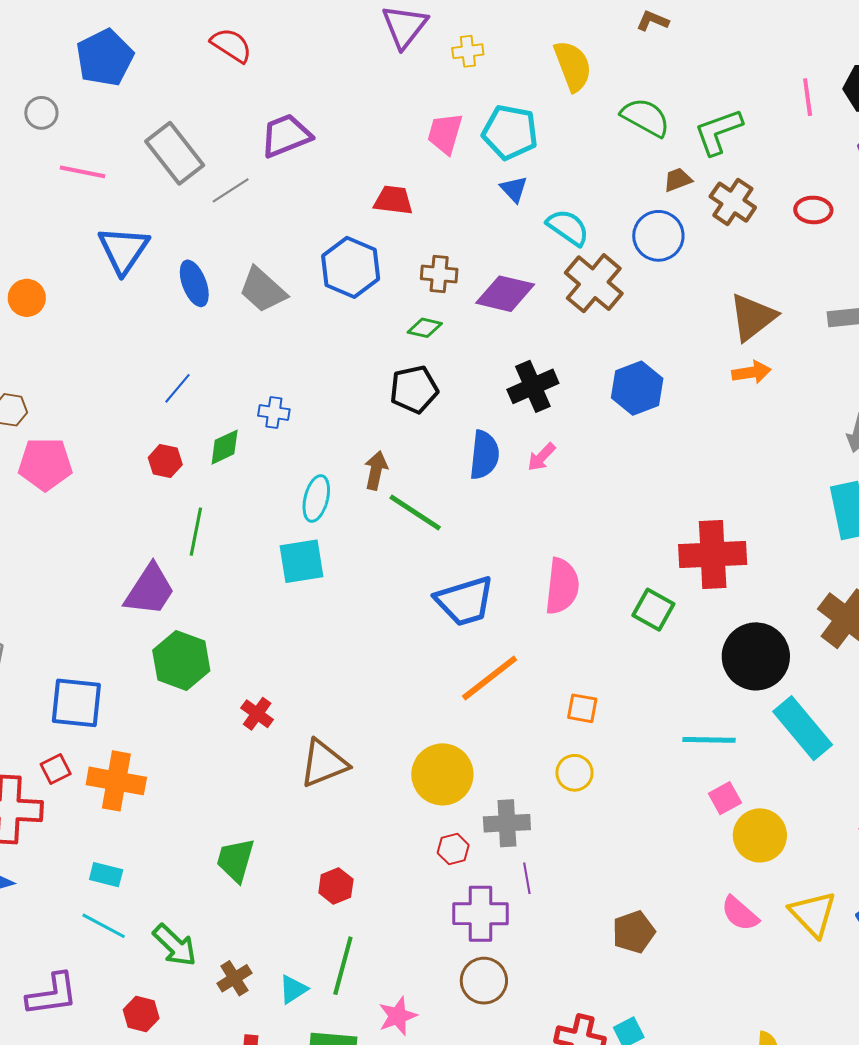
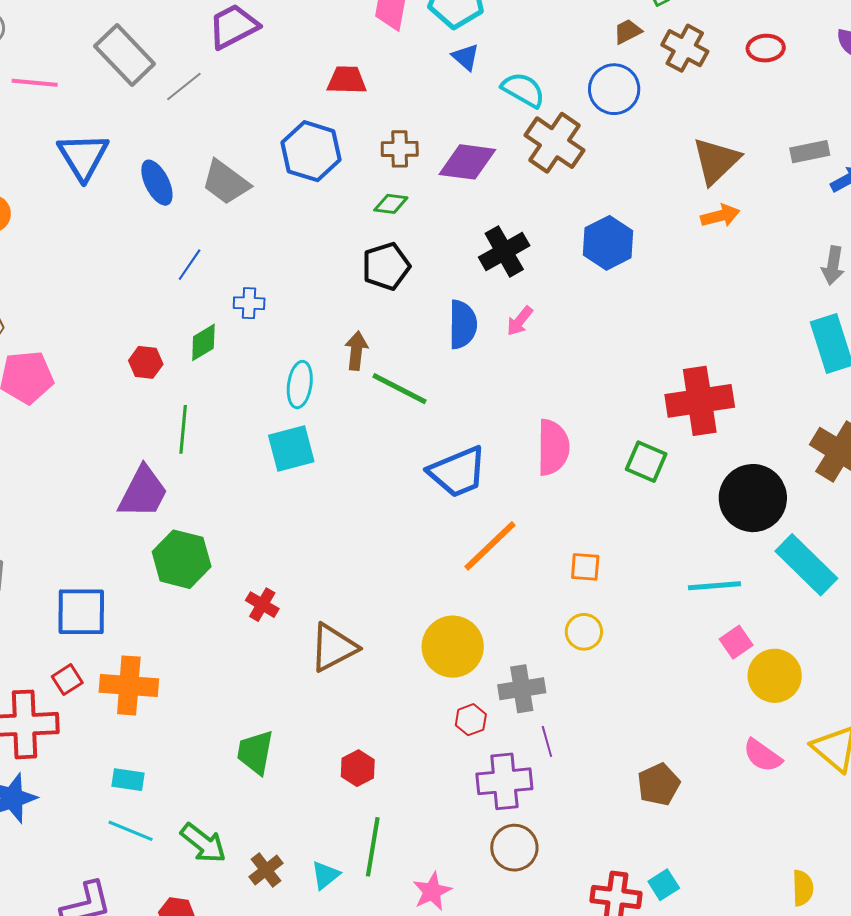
blue line: (178, 388) -> (190, 265), moved

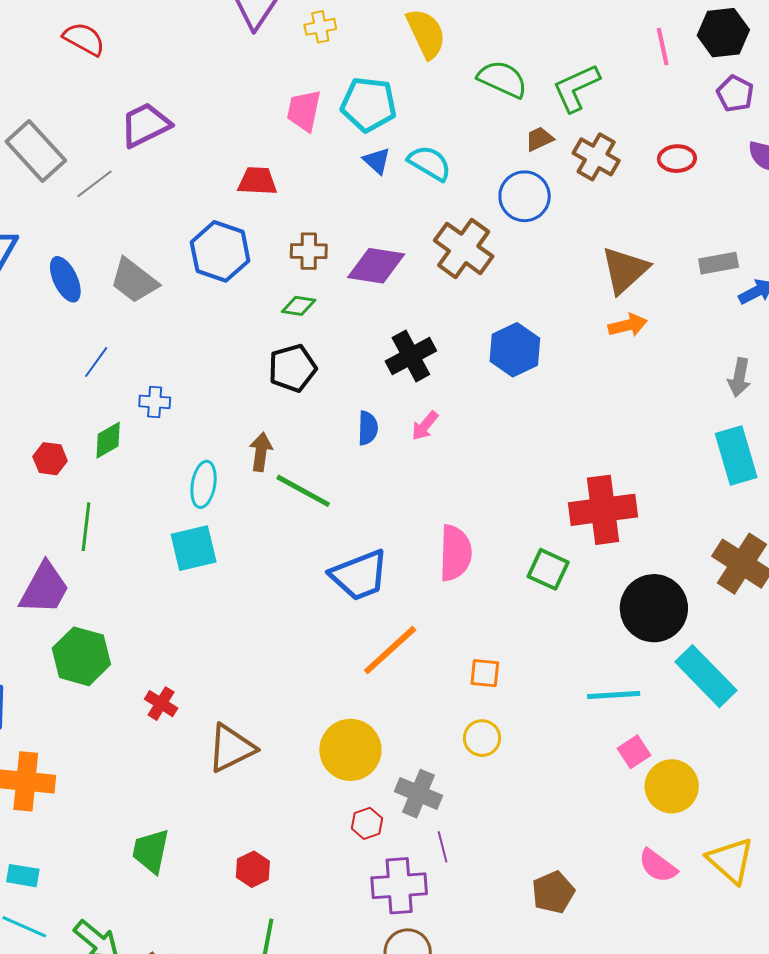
cyan semicircle: (523, 90) -> (430, 163), moved
blue semicircle: (463, 324) -> (368, 428), size x0.7
gray cross: (522, 689) -> (419, 794), turned 30

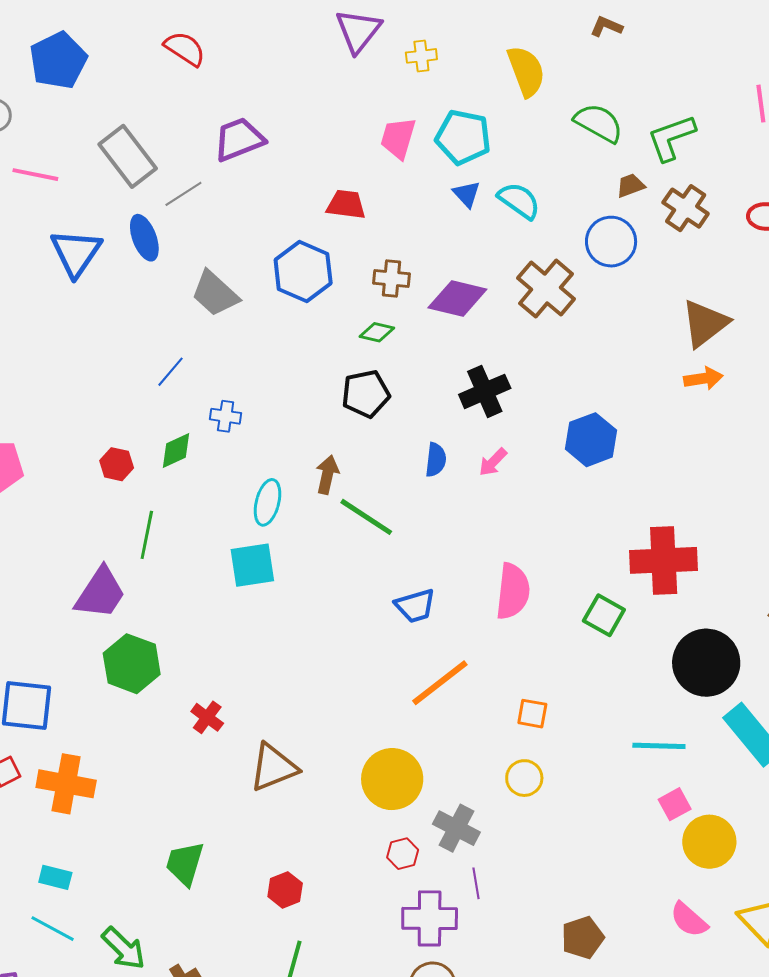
blue ellipse: (65, 279) -> (144, 238), moved
blue hexagon: (515, 350) -> (591, 440), moved
blue trapezoid: (359, 575) -> (415, 606), size x0.7

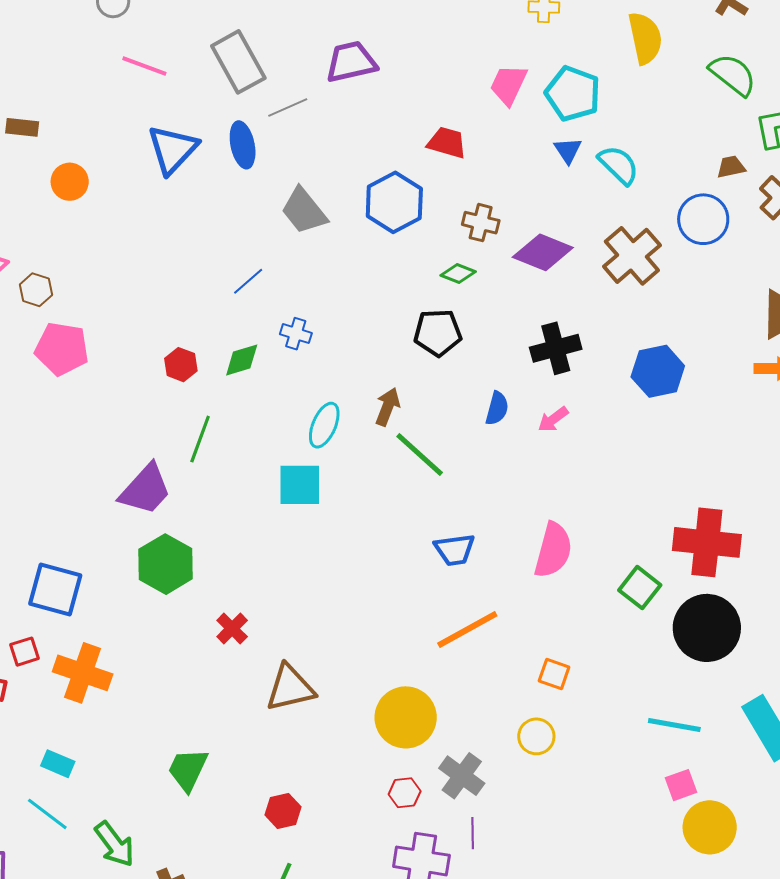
green semicircle: (599, 123) -> (733, 75), moved
blue hexagon: (591, 440) -> (658, 371), moved
black circle: (706, 663) -> (707, 628), moved

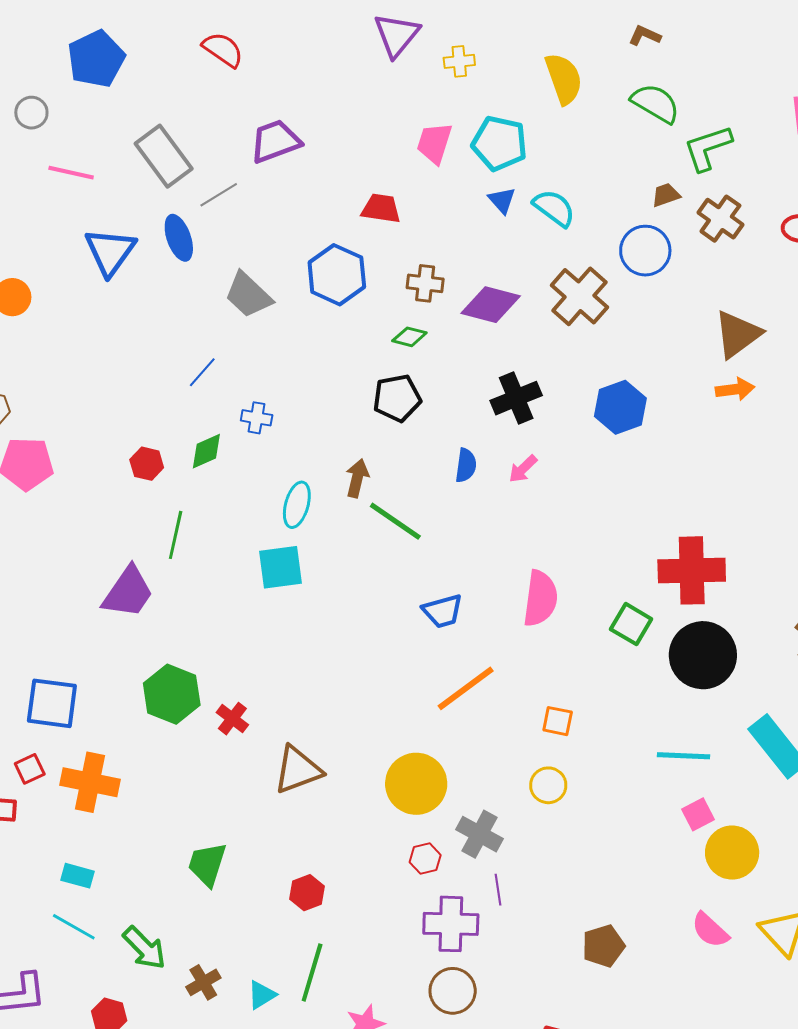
green hexagon: (166, 564) -> (172, 694), moved

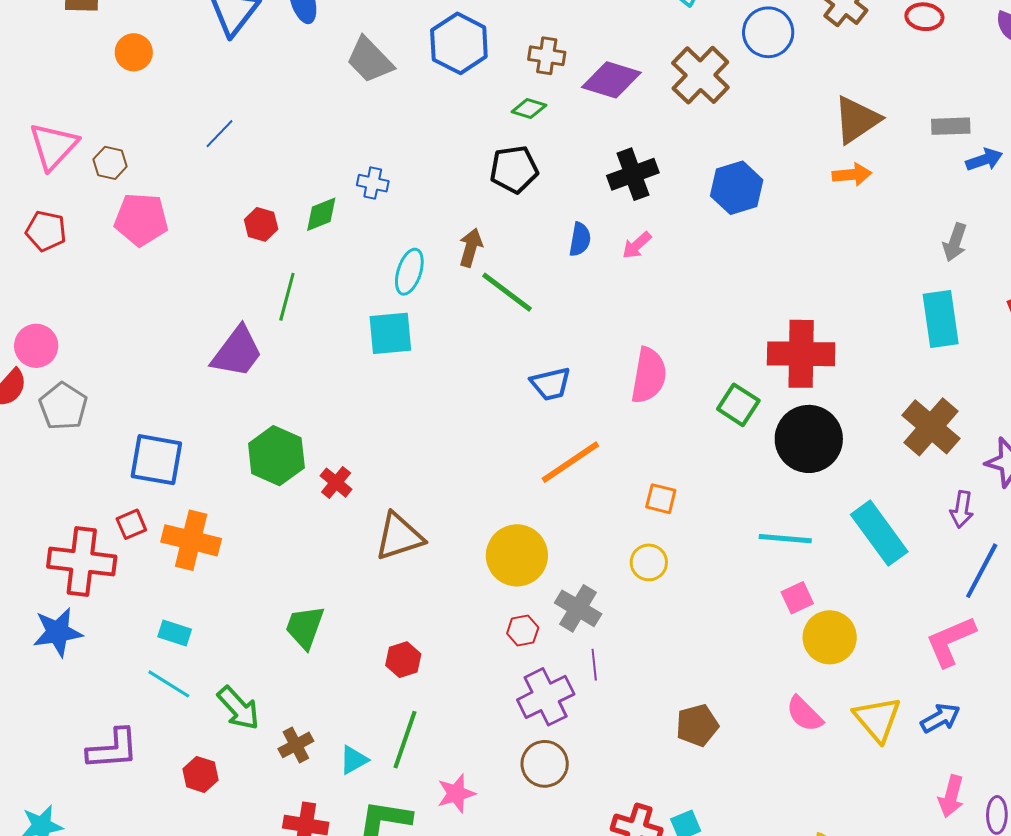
blue line: (202, 372) -> (219, 134), moved
purple cross: (451, 924) -> (546, 697), turned -30

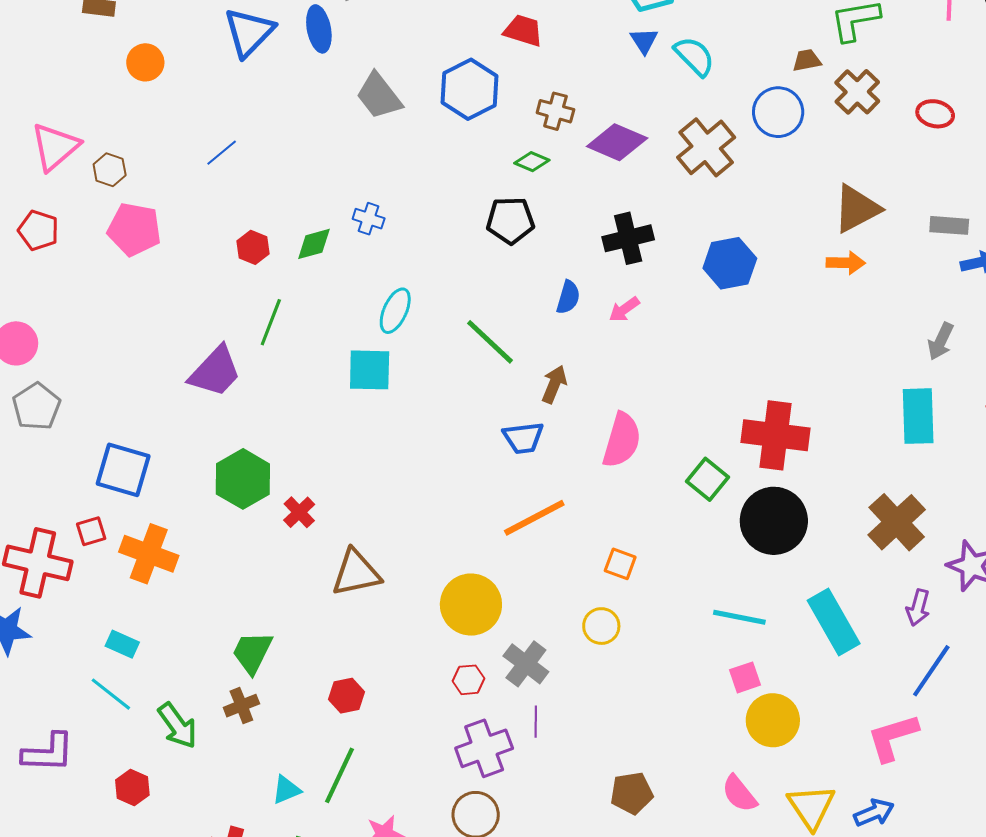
brown arrow: (471, 248) -> (554, 384), moved
brown cross: (296, 745) -> (241, 706), moved

